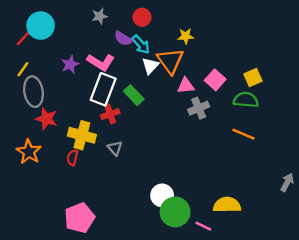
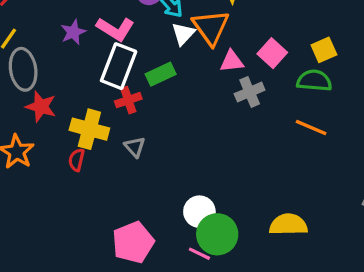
green rectangle: (134, 95) -> (161, 74), turned -72
pink pentagon: (80, 218) -> (133, 242), moved
pink line: (203, 226) -> (199, 254), moved

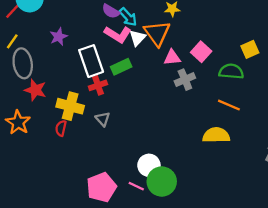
pink L-shape: (115, 29) -> (118, 34), moved
yellow square: (324, 50) -> (250, 49), moved
white rectangle: (119, 66) -> (91, 61), turned -40
yellow semicircle: (288, 225) -> (216, 135), moved
pink line: (199, 254) -> (136, 186), moved

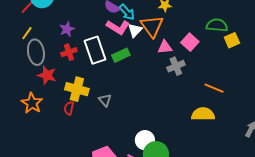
green semicircle: (231, 71) -> (217, 25), moved
red cross: (98, 85) -> (69, 52), moved

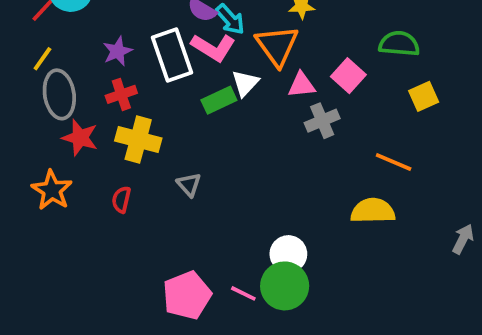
white triangle: (135, 30) -> (245, 83), moved
yellow square: (232, 40) -> (424, 96), moved
white rectangle: (95, 50) -> (172, 55), moved
yellow cross: (77, 89) -> (138, 139), moved
white circle: (145, 140) -> (288, 254), moved

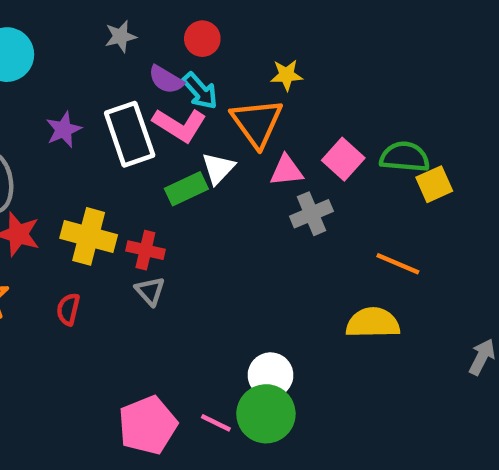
green semicircle: (399, 44) -> (405, 157), moved
red cross: (121, 94) -> (145, 250), moved, turned 32

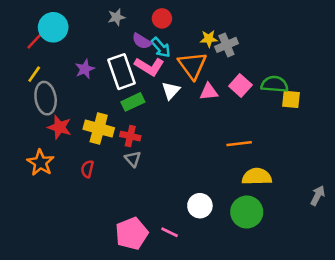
yellow square: (434, 184) -> (291, 99), turned 30
green rectangle: (186, 189) -> (133, 102), moved
gray cross: (311, 214) -> (226, 45), moved
orange line: (398, 264) -> (239, 144), moved, turned -30
green circle: (266, 414) -> (247, 212), moved

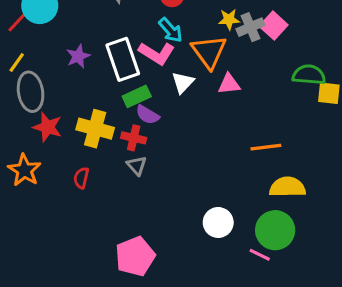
purple semicircle: (142, 41) -> (147, 115), moved
pink square: (240, 85) -> (274, 26), moved
pink line: (170, 232) -> (260, 255), moved

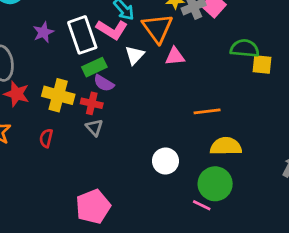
white circle: (218, 222) -> (165, 161), moved

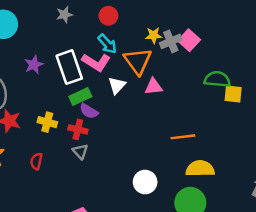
yellow cross: (58, 95) -> (47, 122), size x0.7

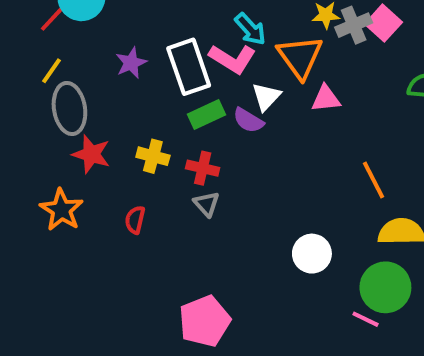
purple semicircle: (89, 111) -> (248, 120), moved
orange line: (183, 137) -> (373, 180), turned 70

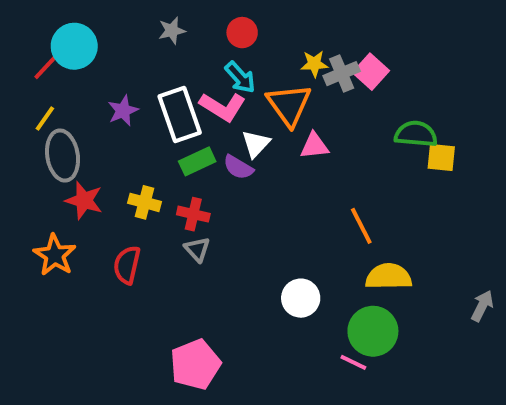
red semicircle: (135, 220) -> (127, 265), size x1.4

